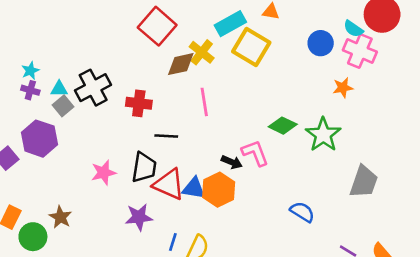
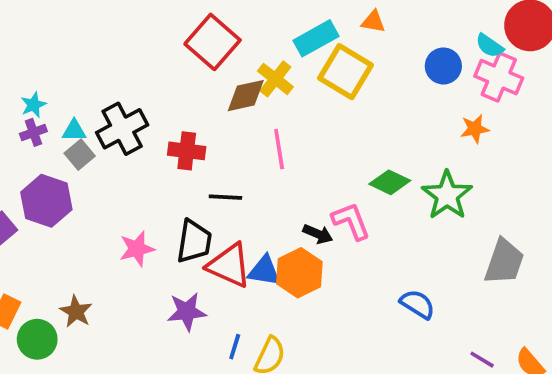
purple cross: (30, 90) -> (33, 132), turned -36

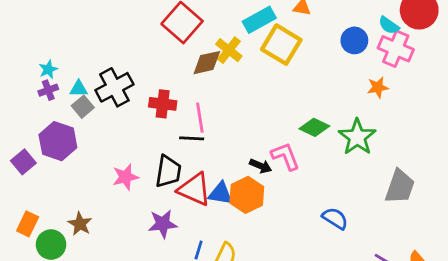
pink line: (279, 149) -> (200, 118), moved

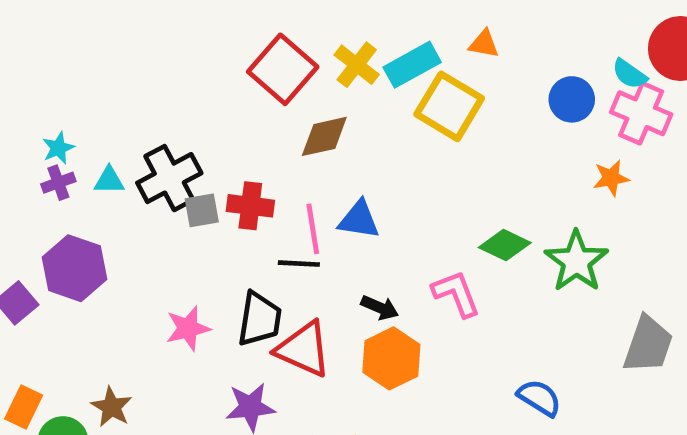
yellow cross: (229, 50) -> (357, 65), moved
gray square: (83, 107) -> (202, 210), moved, turned 30
black arrow: (261, 166) -> (380, 308), moved
blue triangle: (221, 194) -> (359, 220), moved

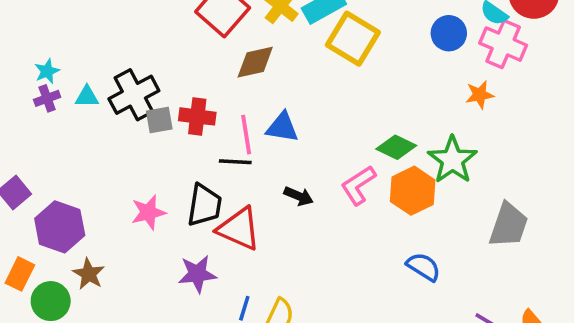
purple hexagon: (75, 268) -> (60, 227), moved
pink L-shape: (456, 294) -> (358, 185), turned -102
orange hexagon: (391, 358) -> (413, 191), moved

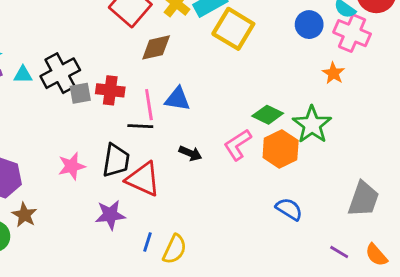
orange star: (480, 95) -> (333, 73), turned -30
gray trapezoid: (509, 225) -> (364, 199), moved

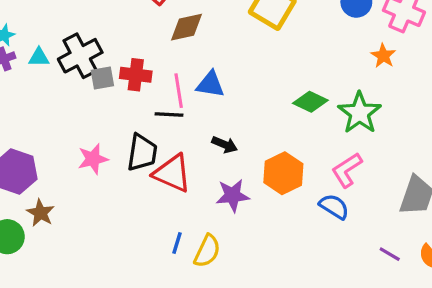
pink L-shape: (238, 145) -> (347, 170), moved
orange hexagon: (281, 149) -> (283, 173), moved
purple star: (110, 215) -> (233, 195), moved

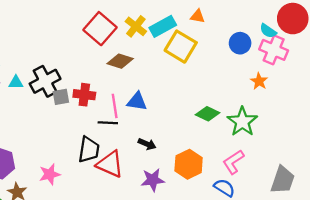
brown diamond: (187, 27) -> (120, 61), turned 30
pink star: (93, 159) -> (50, 174), moved

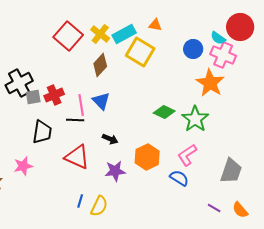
brown diamond: (120, 61) -> (100, 65), moved, turned -65
orange star: (259, 81) -> (210, 83), size x1.8
red cross: (84, 95) -> (54, 95), turned -30
blue triangle: (137, 101) -> (101, 101), turned 36
black trapezoid: (89, 150) -> (42, 132), moved

